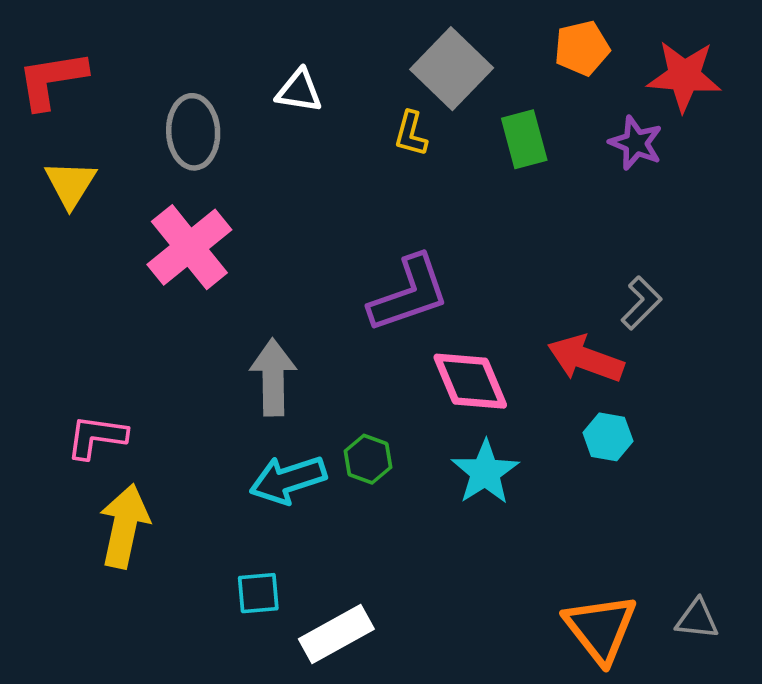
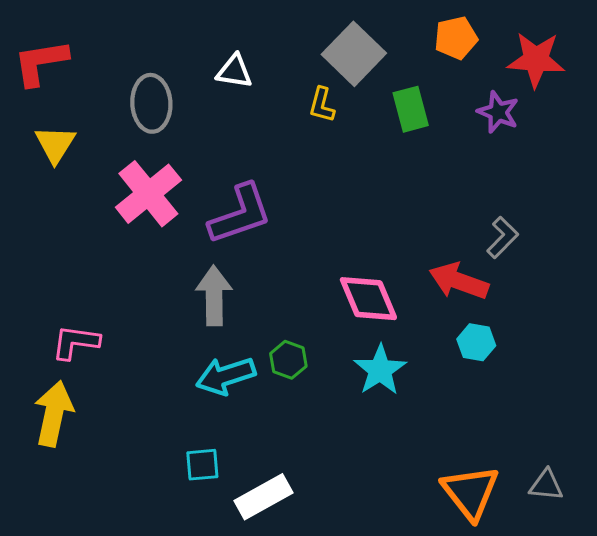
purple L-shape: (409, 294) -> (240, 214), moved
yellow arrow: (124, 526) -> (54, 414), moved

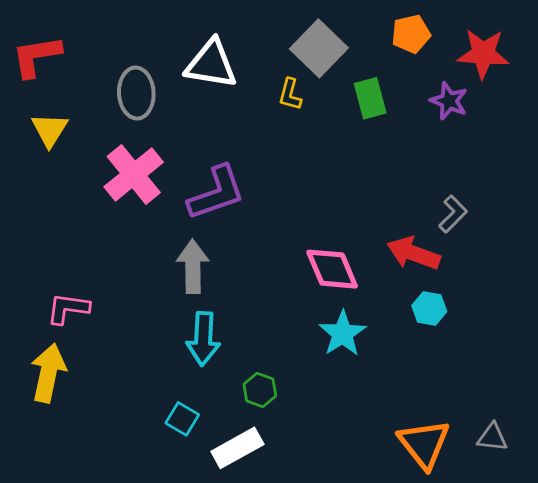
white triangle: (234, 71) -> (211, 64), size x1.6
green hexagon: (288, 360) -> (260, 390), moved
cyan arrow: (226, 376) -> (203, 339), turned -69
cyan square: (202, 465) -> (182, 419), turned 36

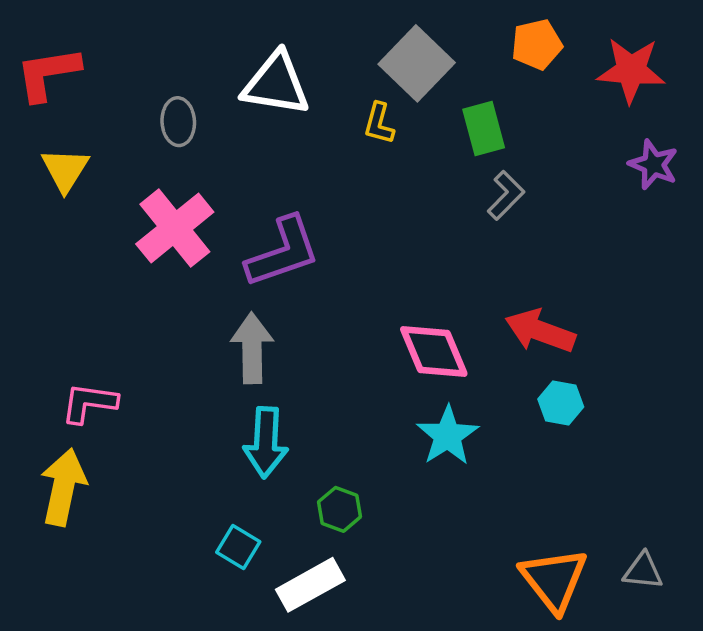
gray ellipse: (136, 93) -> (178, 122), size x0.7
purple star: (449, 101) -> (653, 165), moved
gray L-shape: (453, 214) -> (506, 195), moved

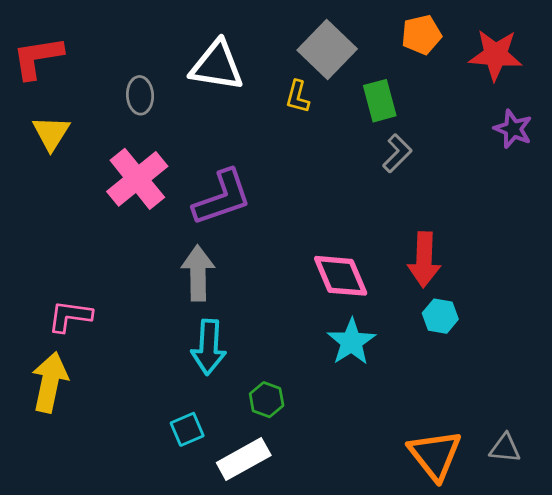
red arrow: (540, 331) -> (424, 260), turned -108
cyan square: (238, 547) -> (187, 429), turned 36

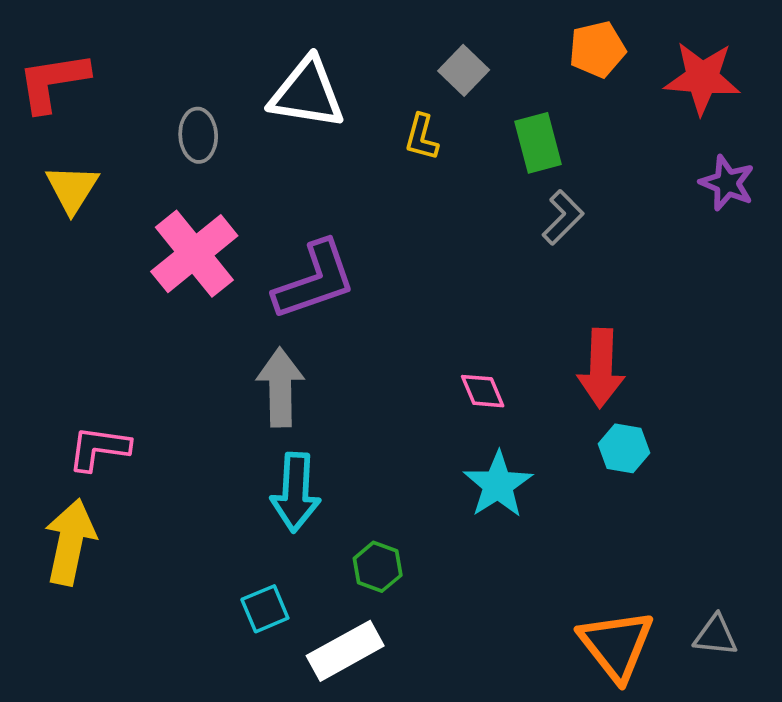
gray square: (327, 50) -> (464, 70), size x0.6
pink diamond: (341, 276) -> (483, 391), size x0.6

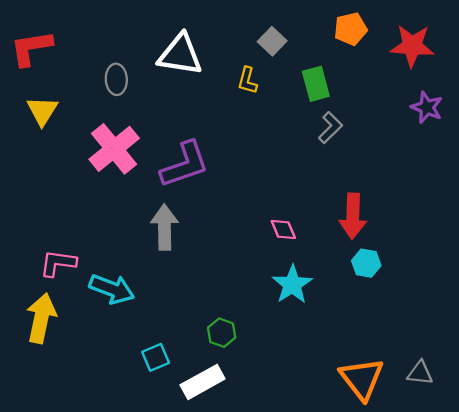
cyan arrow: (296, 492) -> (112, 289), moved, turned -72

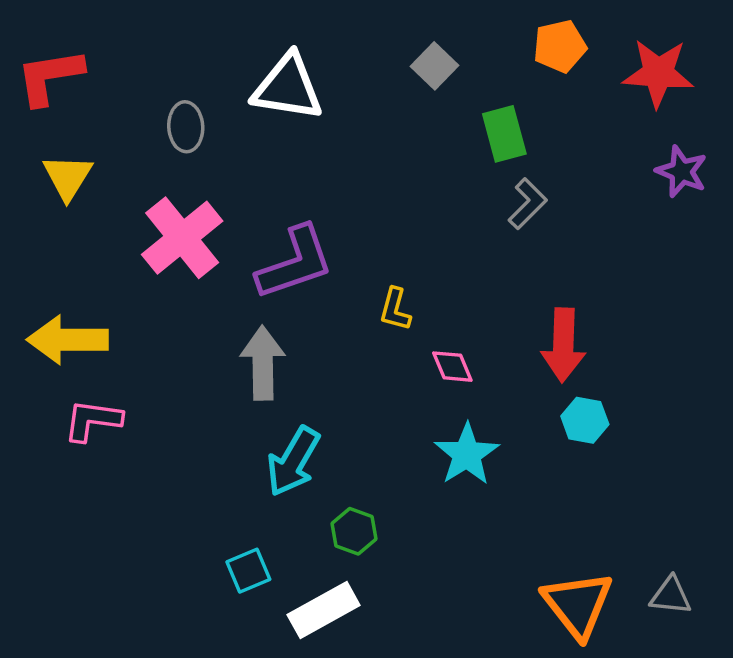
yellow L-shape: (247, 80) -> (395, 309), moved
cyan arrow: (112, 289) -> (293, 461), moved, turned 99
yellow arrow: (41, 318) -> (68, 340), moved, turned -102

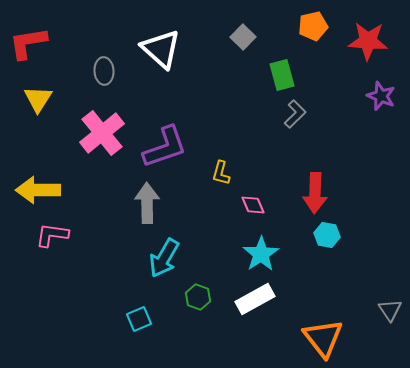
white triangle: (288, 87) -> (161, 49), turned 33
gray triangle: (671, 596) -> (390, 310), moved, turned 50
white rectangle: (324, 610) -> (255, 299), moved

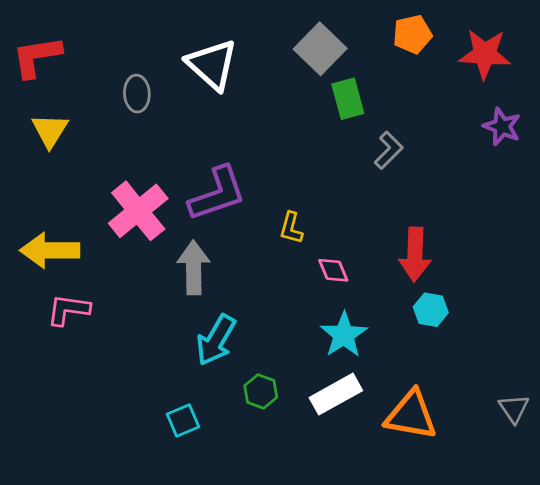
gray square: (243, 37) -> (320, 49), size x1.5
green rectangle: (282, 75) -> (348, 99), moved
pink cross: (102, 133) -> (138, 211), moved
orange triangle: (323, 338) -> (411, 415), moved, turned -42

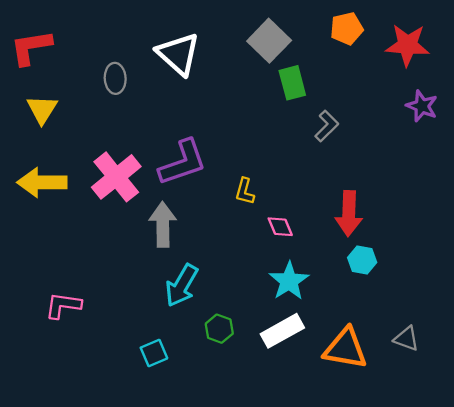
yellow arrow: (50, 250) -> (42, 182), moved
pink L-shape: (68, 310) -> (63, 305), moved
gray triangle: (514, 409) -> (406, 339), moved, turned -36

